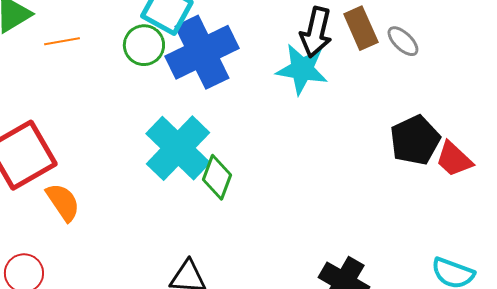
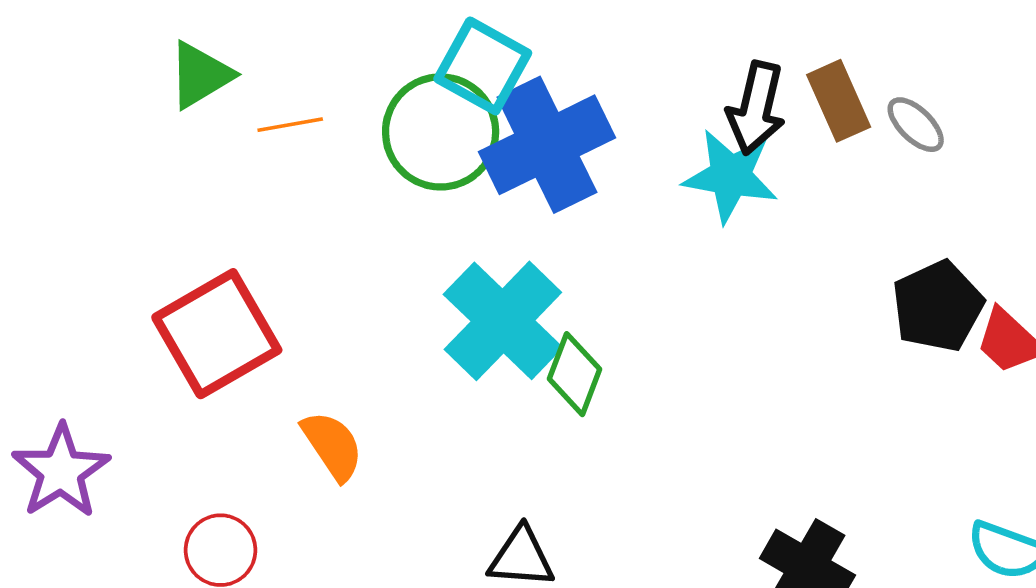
green circle: (144, 45) -> (441, 132), size x1.5
orange semicircle: (63, 202) -> (332, 446), moved

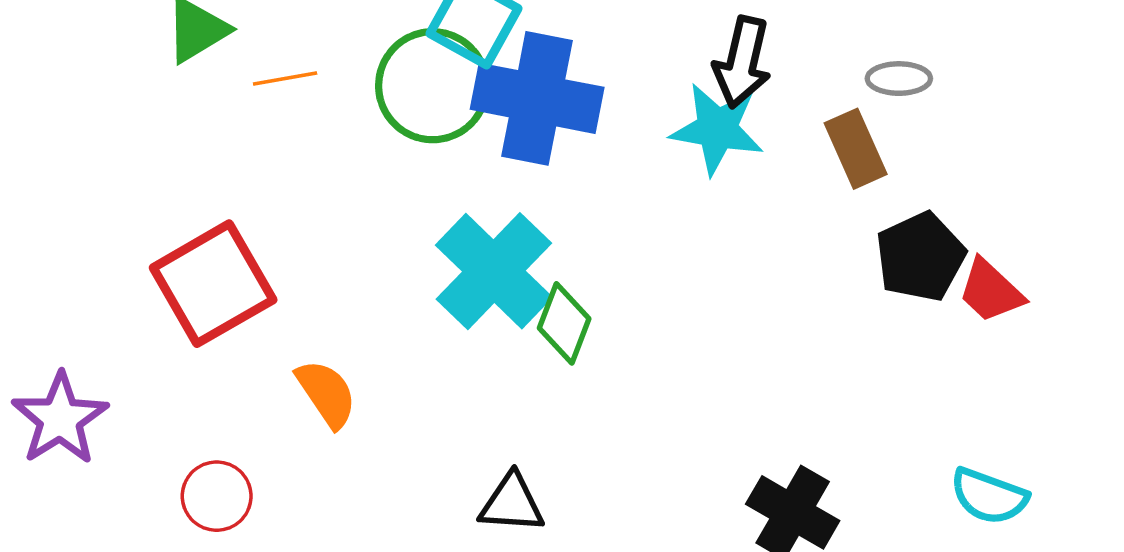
brown rectangle: (839, 101) -> (856, 149), moved
gray ellipse: (916, 125) -> (899, 79), turned -44
blue cross: (547, 145) -> (537, 98), turned 37

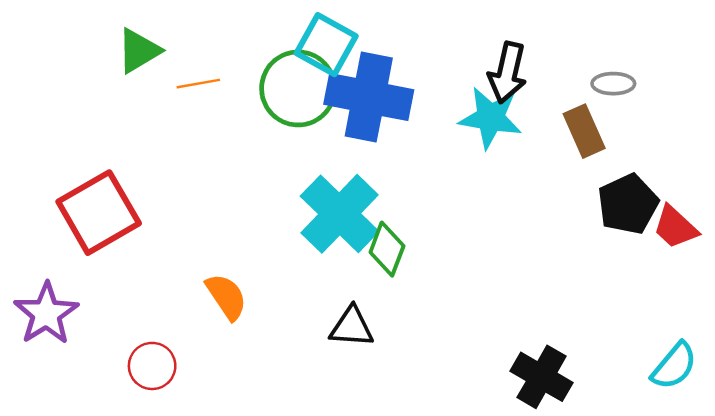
red square: (213, 284) -> (99, 213), moved
cyan semicircle: (989, 496) -> (674, 366), turned -70
black triangle: (512, 503) -> (352, 327), moved

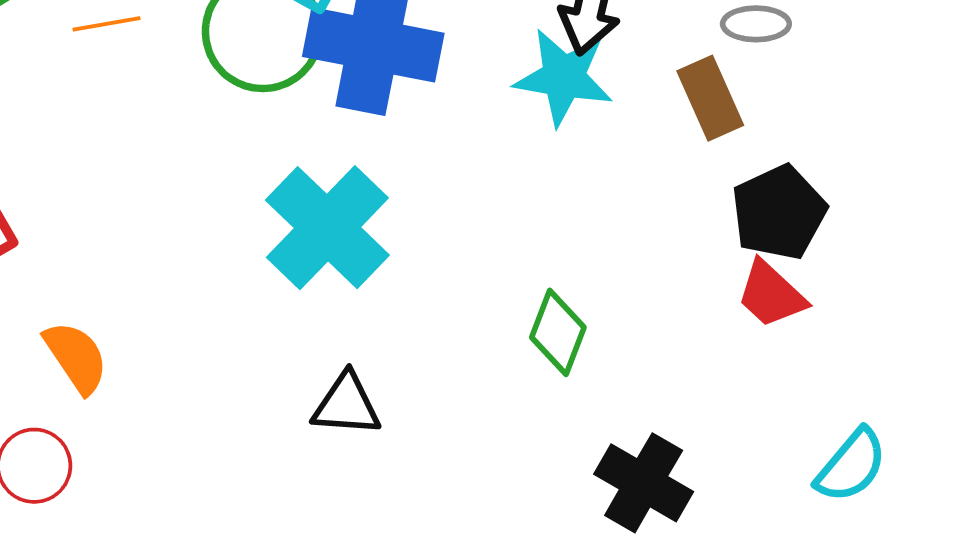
red trapezoid: (675, 227) -> (771, 294), moved
green diamond: (387, 249) -> (558, 332), moved
orange semicircle: (226, 297) -> (76, 357), moved

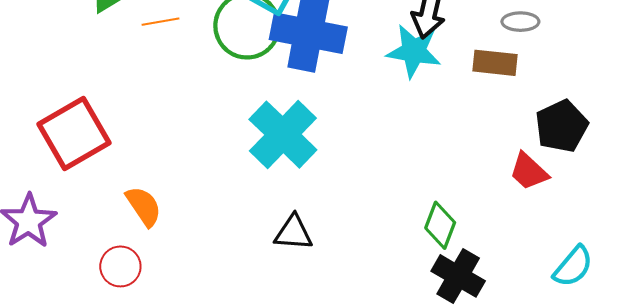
brown rectangle: (710, 98) -> (495, 63), turned -60
black pentagon: (779, 212) -> (562, 126), moved
green diamond: (558, 332) -> (440, 225), moved

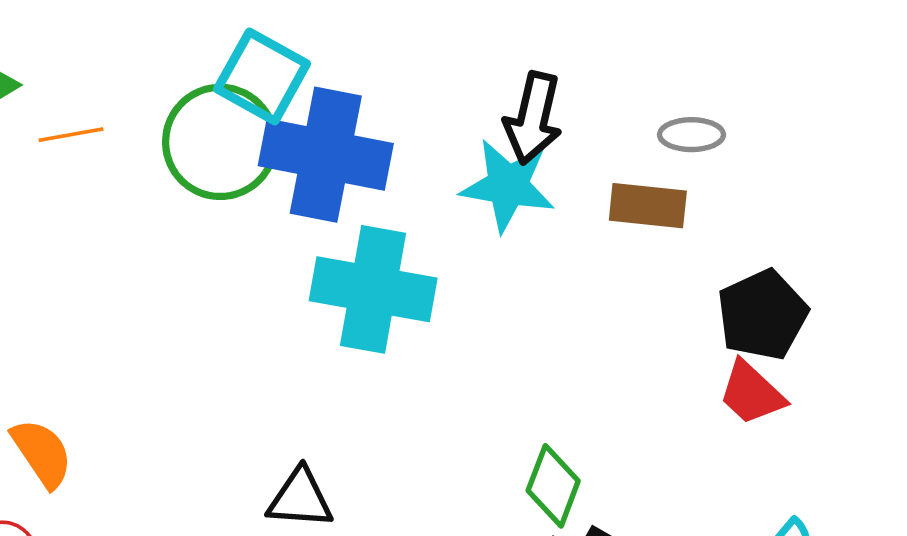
cyan cross: (283, 135) -> (373, 289), moved, turned -34
red trapezoid: (529, 171) -> (752, 393), moved

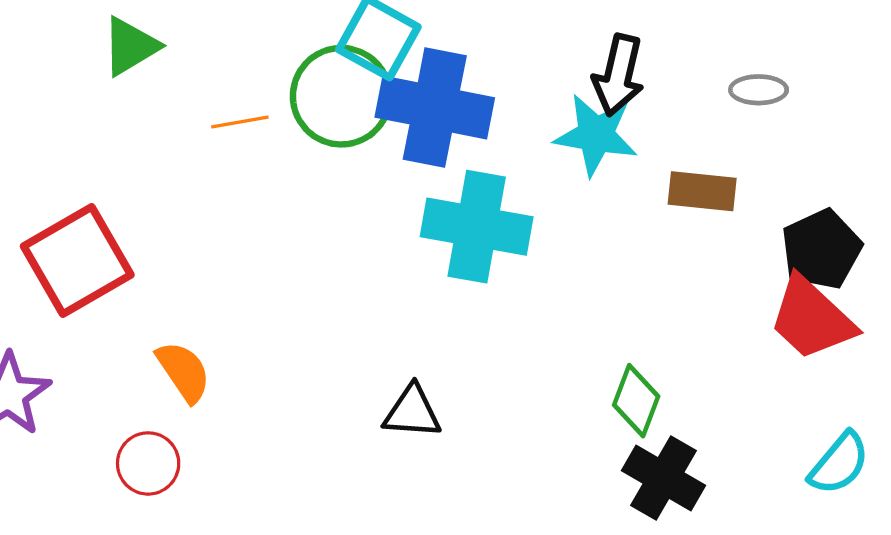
orange line: (71, 135) -> (240, 122), moved
brown rectangle: (648, 206) -> (702, 191), moved
red trapezoid: (752, 393) -> (812, 318), size x1.5

